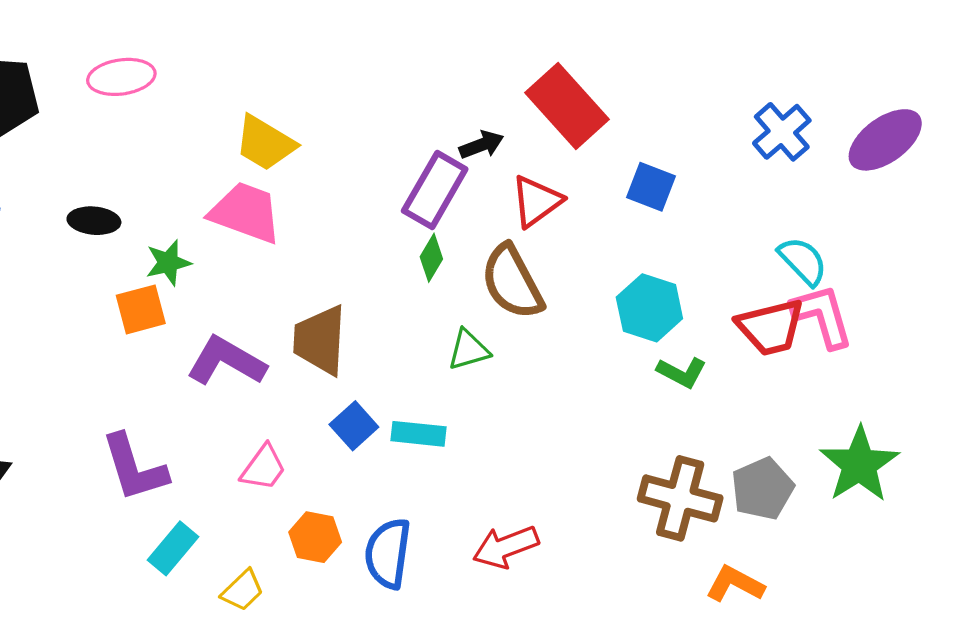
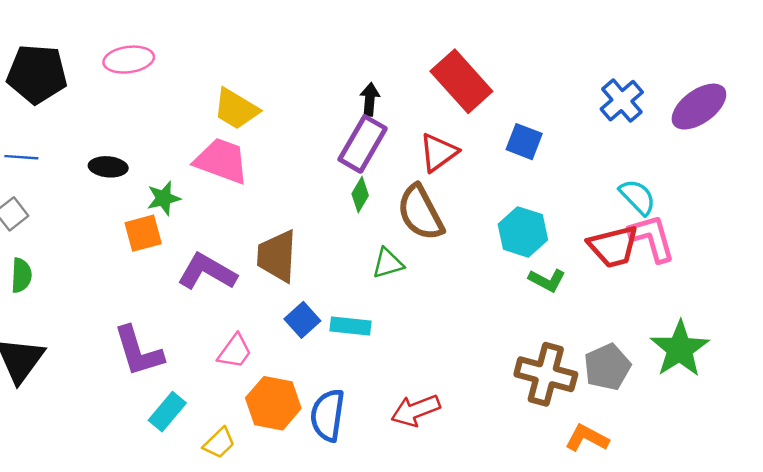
black arrow: (481, 145) -> (370, 99), moved, turned -64
orange hexagon: (315, 537) -> (273, 403), size x1.4

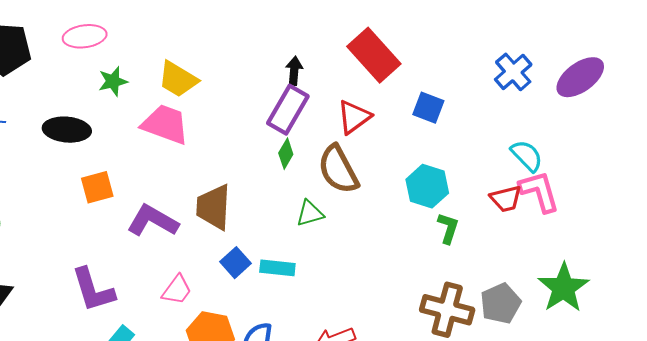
black ellipse: (108, 167) -> (67, 130), size x1.4
green star: (164, 198) -> (113, 81), moved
red trapezoid: (613, 246) -> (506, 199), size x0.7
green L-shape: (547, 280) -> (448, 228), turned -100

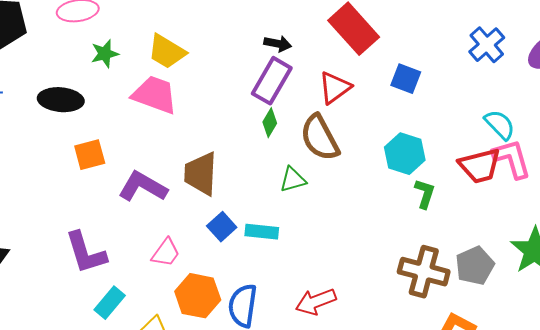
black arrow: (294, 71) -> (278, 44), turned 96
red trapezoid: (506, 199) -> (480, 166), size x1.4

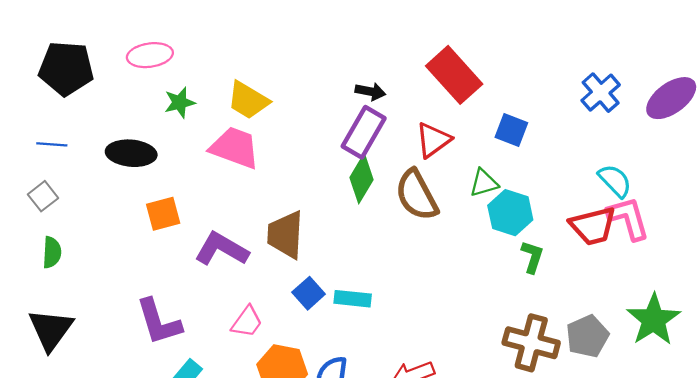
green diamond: (270, 123) -> (361, 179), size x1.5
green triangle: (293, 180) -> (484, 183), moved

